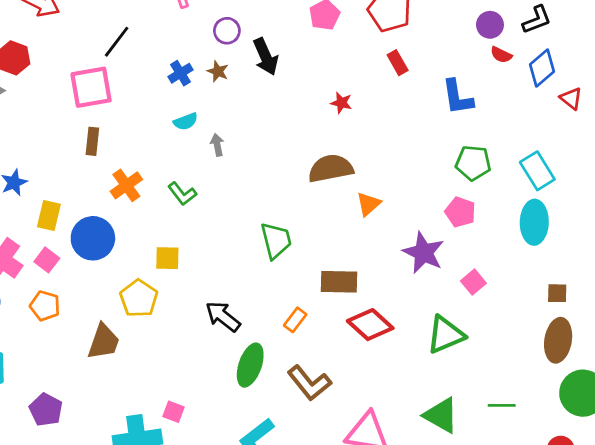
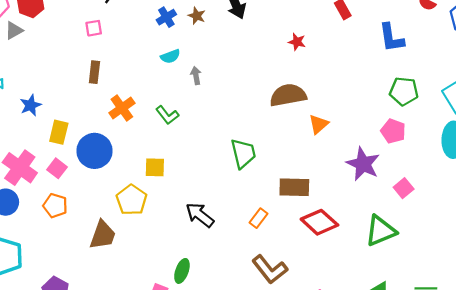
pink square: (91, 87) -> (94, 28), size x0.5
green ellipse: (250, 365) -> (182, 271), moved, size x0.7

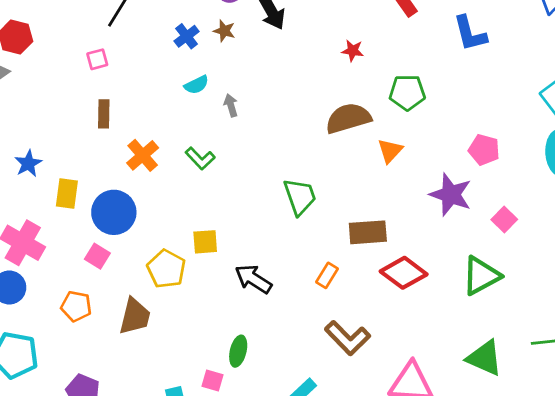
green pentagon: (404, 91) -> (407, 93), moved
yellow square: (155, 167) -> (205, 242), moved
pink square: (57, 168) -> (97, 256), moved
orange pentagon: (55, 206) -> (76, 306), moved

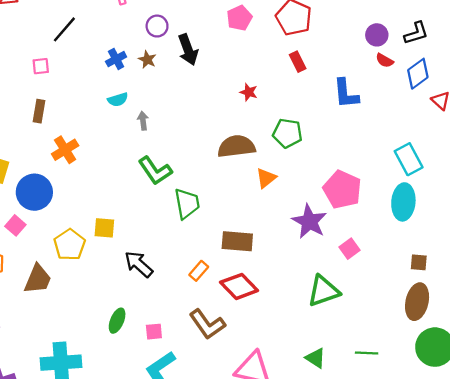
pink pentagon: (484, 150) -> (342, 190), size x1.5
green L-shape: (200, 158) -> (155, 171), moved, size x1.4
red diamond: (404, 273) -> (239, 286), moved
green triangle: (485, 358) -> (316, 358), size x0.7
pink square: (213, 381) -> (154, 332), moved, turned -30

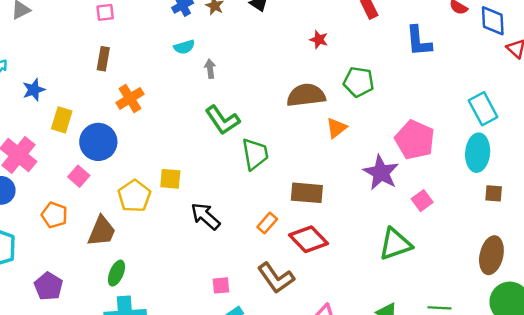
blue diamond: (418, 74) -> (493, 21), turned -56
brown square: (419, 262) -> (494, 193), moved
green ellipse: (117, 321) -> (116, 273), moved

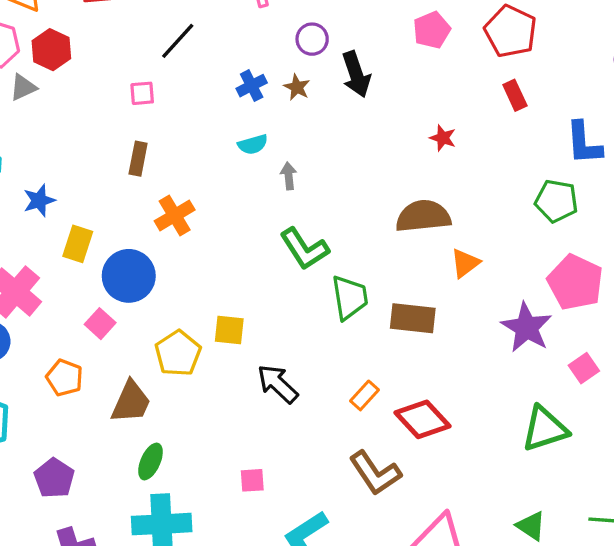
green pentagon: (359, 82) -> (556, 201), moved
brown rectangle: (307, 193) -> (413, 318), moved
pink square: (221, 285) -> (252, 480), moved

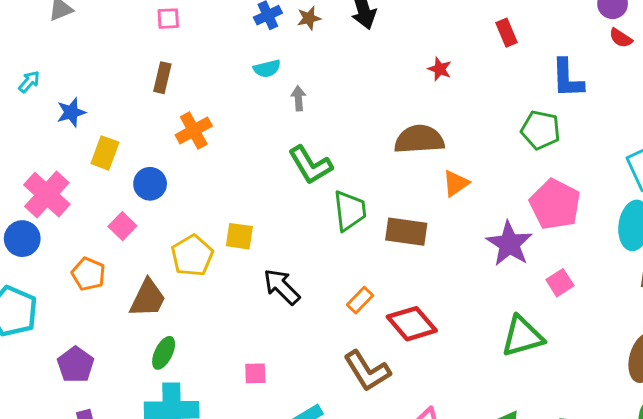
brown star: (297, 87) -> (309, 18), turned 30
blue circle: (129, 276) -> (150, 184), size x0.7

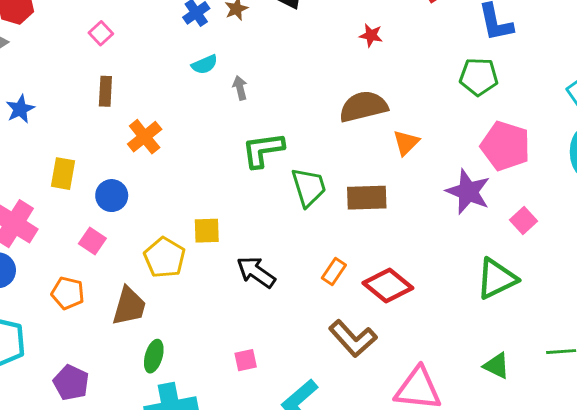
pink square: (168, 19) -> (101, 33), turned -30
blue star: (71, 112) -> (20, 109), moved
green L-shape: (310, 165) -> (263, 150), turned 123

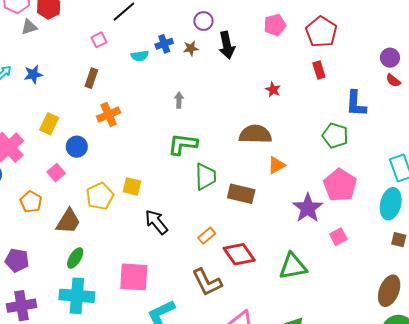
cyan semicircle: (205, 65) -> (140, 56), moved
green triangle: (497, 279) -> (293, 266), moved
pink square: (246, 360) -> (134, 277), size x2.0
purple pentagon: (71, 383) -> (17, 260), turned -30

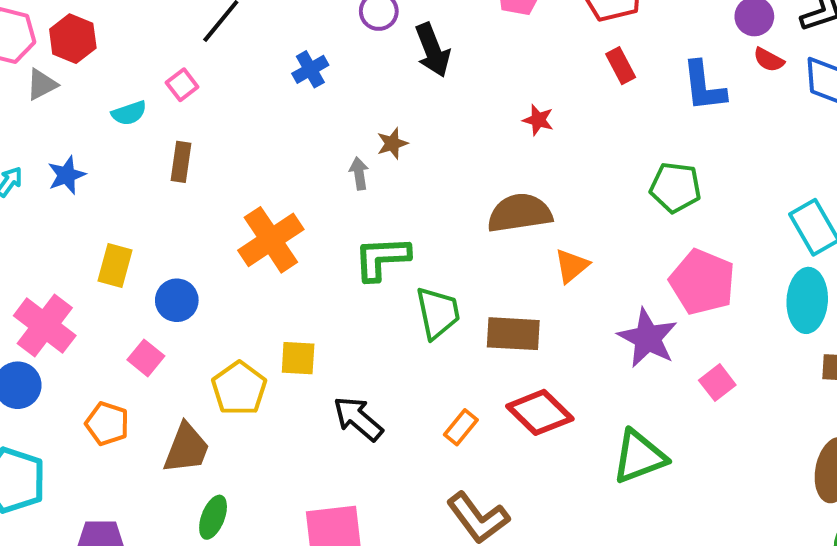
brown star: (191, 48) -> (392, 143), moved
cyan semicircle: (140, 56) -> (129, 113), moved
blue L-shape: (356, 104) -> (704, 86), moved
orange cross: (109, 114) -> (271, 240), moved, size x1.4
red diamond: (239, 254) -> (540, 412), moved

